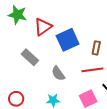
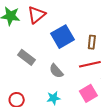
red triangle: (43, 27) -> (36, 15), moved

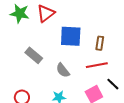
blue square: (63, 37) -> (71, 36), turned 30

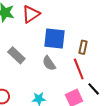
red line: (97, 65) -> (79, 69), turned 75
gray semicircle: (63, 70) -> (49, 63), moved

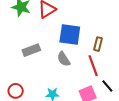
gray rectangle: (16, 55) -> (31, 50), turned -66

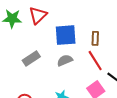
gray semicircle: (64, 59) -> (65, 60), turned 112

